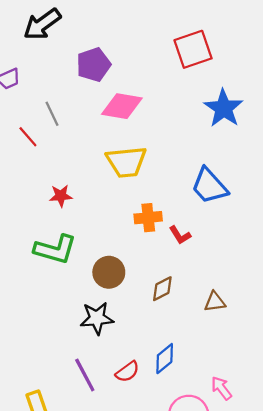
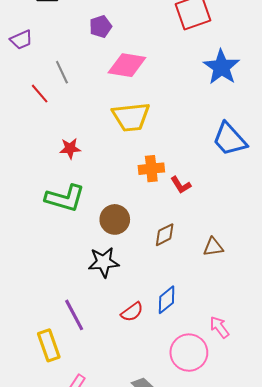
purple pentagon: (94, 65) -> (101, 26), size x0.7
blue trapezoid: (209, 186) -> (230, 139), moved
purple line: (85, 375) -> (74, 315), moved

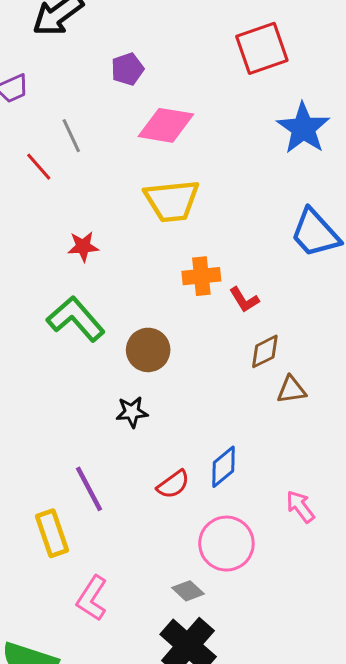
green L-shape: (65, 198) -> (76, 319), turned -147
brown diamond: (165, 235) -> (265, 351), moved
black star: (104, 262) -> (132, 412), size x0.7
pink circle: (189, 353) -> (226, 544), moved

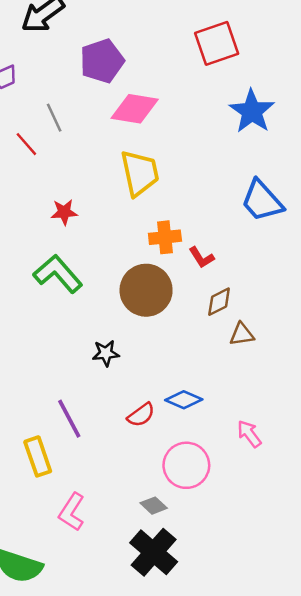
purple pentagon: (127, 69) -> (102, 61), size x1.6
yellow trapezoid: (172, 201) -> (140, 173), turned -96
brown circle: (148, 350) -> (146, 290), moved, size x1.4
blue diamond: (224, 467) -> (184, 400), turned 63

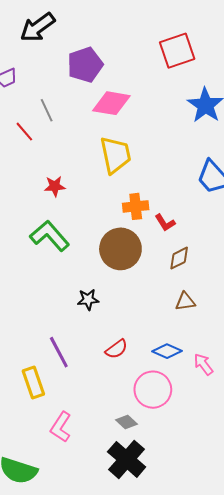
brown triangle: (242, 334) -> (185, 302), moved
blue diamond: (184, 400) -> (167, 351), moved

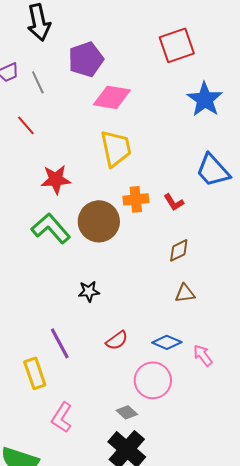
black arrow: (38, 27) -> (39, 22), turned -66
gray line: (47, 110) -> (38, 82), moved
red star: (55, 186) -> (56, 179), size x1.4
red L-shape: (165, 223) -> (174, 202), moved
brown circle: (120, 249) -> (99, 221), moved

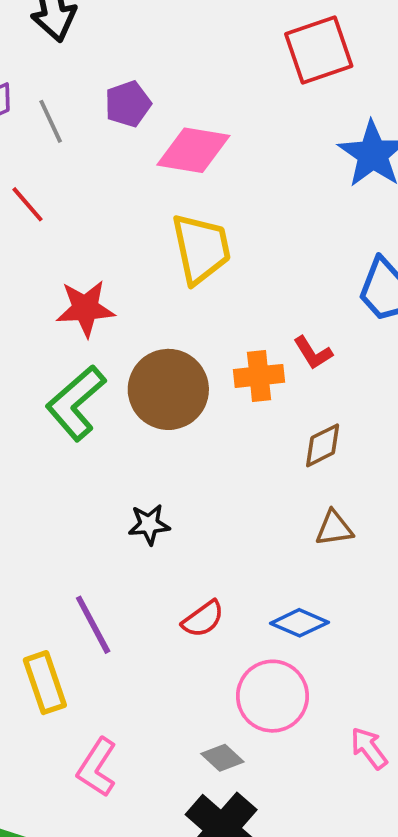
purple pentagon: (86, 59) -> (128, 104), moved, size x0.7
orange cross: (136, 199) -> (259, 376), moved
green L-shape: (51, 228) -> (76, 403), turned -90
pink arrow: (203, 355) -> (369, 748), moved

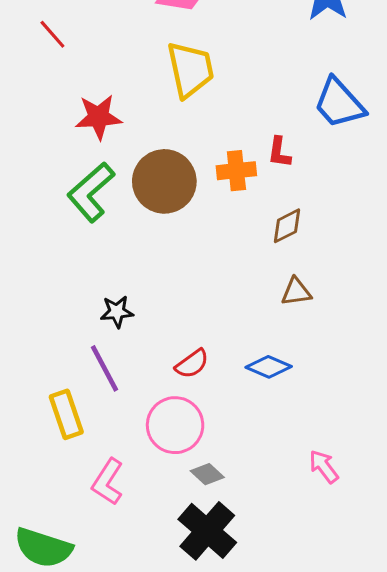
red L-shape: (313, 353) -> (279, 152), turned 40
black star: (149, 524) -> (117, 312), moved
pink circle: (272, 696) -> (175, 425), moved

